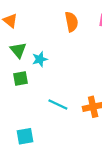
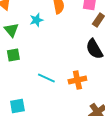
cyan star: (40, 59) -> (36, 20), moved

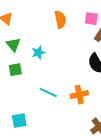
cyan star: (36, 20) -> (38, 53), moved

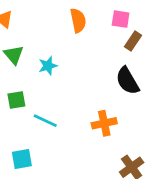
green square: (15, 70) -> (16, 100), moved
cyan line: (48, 93) -> (45, 121), moved

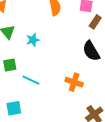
orange cross: (104, 123) -> (74, 82), turned 30

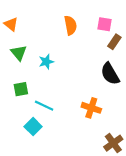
cyan square: (14, 108) -> (33, 127), moved, turned -35

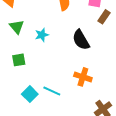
black semicircle: (110, 74) -> (81, 40), moved
cyan line: (44, 106) -> (52, 91), moved

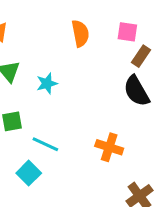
black semicircle: (81, 40) -> (136, 91), moved
cyan line: (52, 91) -> (45, 144), moved

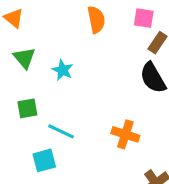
cyan star: (47, 83) -> (63, 70), turned -30
cyan square: (29, 173) -> (44, 160), turned 30

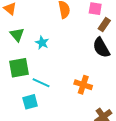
green square: (27, 108) -> (19, 68), size x1.5

